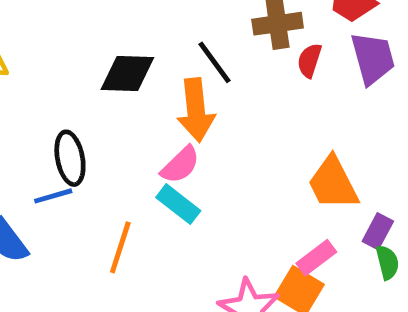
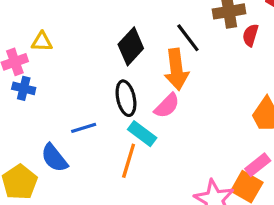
black diamond: (127, 73) -> (131, 46), turned -48
black ellipse: (70, 158) -> (126, 98), moved
cyan rectangle: (178, 204) -> (142, 134), moved

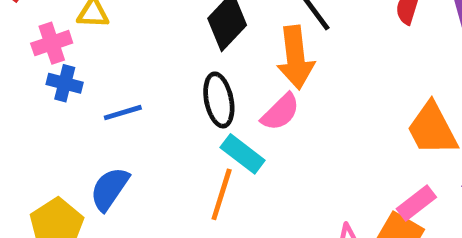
blue line: (84, 128) -> (123, 113), moved
blue semicircle: (54, 158) -> (110, 189), turned 72

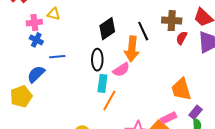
cyan rectangle: (243, 154) -> (102, 83), turned 48
blue semicircle: (110, 189) -> (36, 74), moved
orange line: (222, 194) -> (109, 100), moved

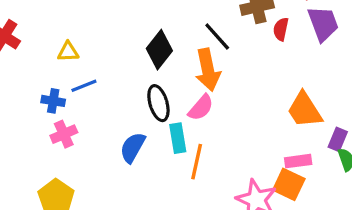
pink cross: (34, 23) -> (64, 134), moved
blue line: (57, 57) -> (84, 86), moved
blue semicircle: (36, 74) -> (133, 147), moved
pink rectangle: (169, 118) -> (298, 161), turned 35

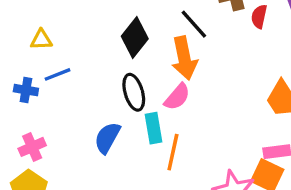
pink cross: (64, 134) -> (32, 147), moved

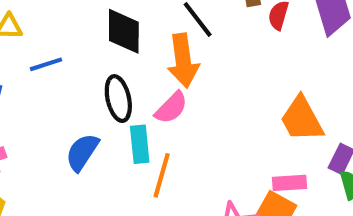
black diamond: (135, 37) -> (124, 31), turned -42
blue line: (57, 74) -> (46, 64), moved

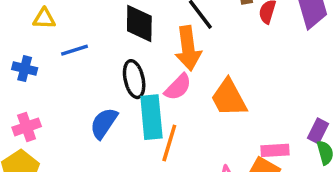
orange trapezoid: (302, 119) -> (229, 98), moved
cyan rectangle: (140, 144) -> (151, 117), size x1.4

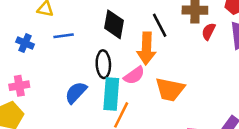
orange trapezoid: (229, 98) -> (170, 89), turned -60

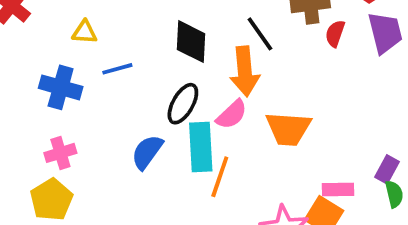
blue cross: (25, 43) -> (61, 87), size x1.5
black ellipse: (103, 64) -> (183, 104), turned 40

